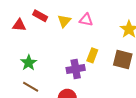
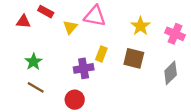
pink triangle: (86, 20) -> (95, 16), size x1.5
yellow triangle: (64, 21) -> (70, 27), moved

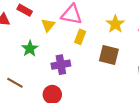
yellow rectangle: (101, 54) -> (80, 37), moved
green star: (33, 62) -> (30, 49), moved

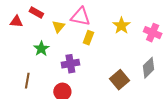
brown square: (109, 55) -> (119, 80), moved, turned 36
brown line: (15, 83) -> (27, 81), turned 70

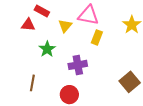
red triangle: (16, 22) -> (28, 25), moved

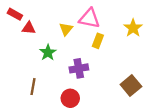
red rectangle: (42, 11) -> (15, 14), moved

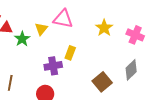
yellow rectangle: (98, 41) -> (70, 53), moved
green star: (48, 52) -> (22, 39), moved

